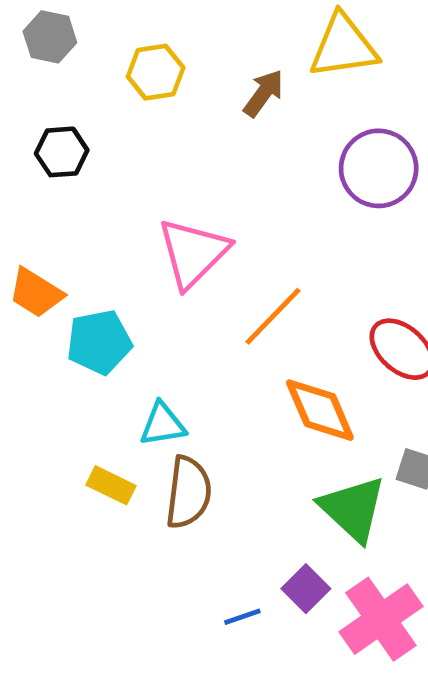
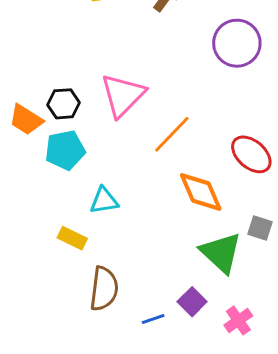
black hexagon: (62, 152) -> (64, 104), moved
brown semicircle: (188, 492) -> (104, 289), moved
pink cross: (381, 619) -> (238, 320), size x0.6

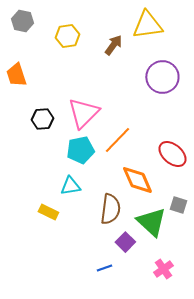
orange trapezoid: (26, 120) -> (16, 75), moved, turned 40
cyan pentagon: (65, 150) -> (80, 150), moved
brown semicircle: (104, 289) -> (110, 209), moved
purple square: (192, 302) -> (125, 242), moved

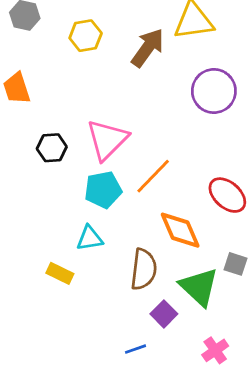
brown arrow: (113, 45) -> (148, 48), size x1.4

